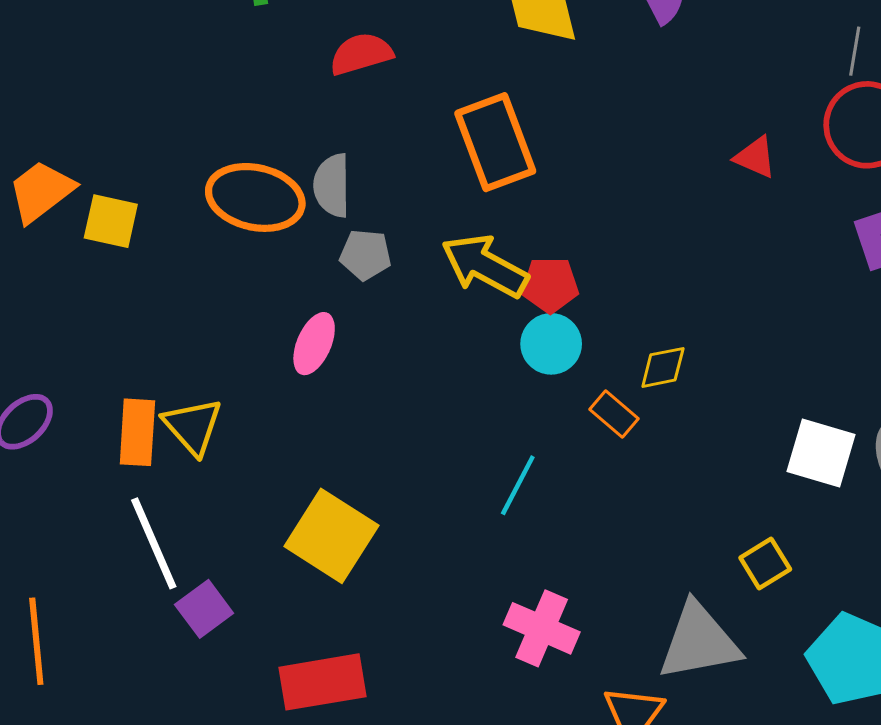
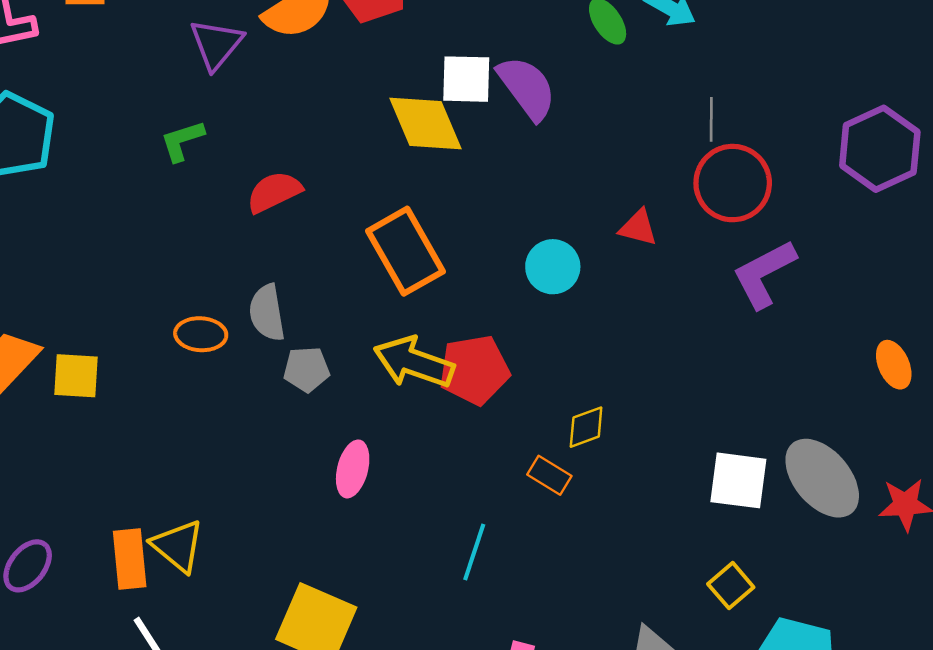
orange ellipse: (255, 197) -> (201, 334), size x0.6
red pentagon: (550, 285) -> (474, 370), size x1.4
pink ellipse: (314, 344) -> (353, 469), moved
cyan circle: (551, 344) -> (553, 267), moved
yellow square: (765, 564) -> (731, 586), moved

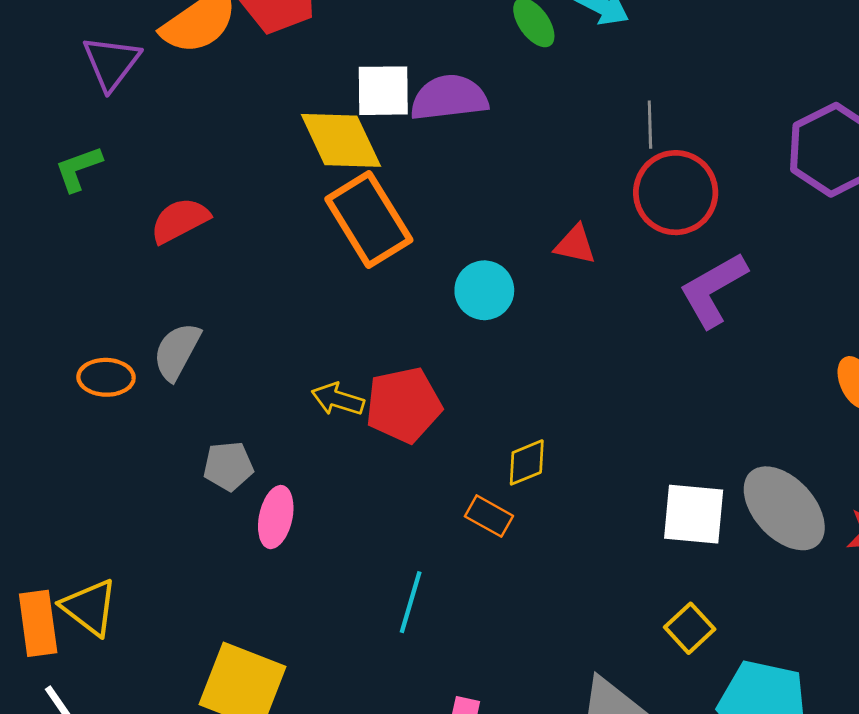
purple semicircle: (527, 88) -> (449, 98), turned -58
orange rectangle: (406, 251) -> (369, 220), moved
gray semicircle: (267, 313) -> (177, 351), turned 40
yellow arrow: (414, 362) -> (338, 399), size x0.6
gray pentagon: (307, 369) -> (228, 466), moved

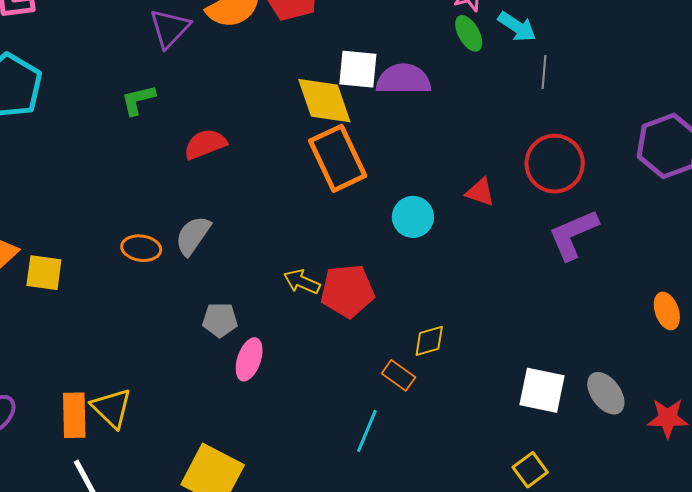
gray line: (650, 125) -> (544, 72), moved
gray ellipse: (784, 508) -> (606, 393), size x0.7
cyan line: (411, 602) -> (367, 431), moved

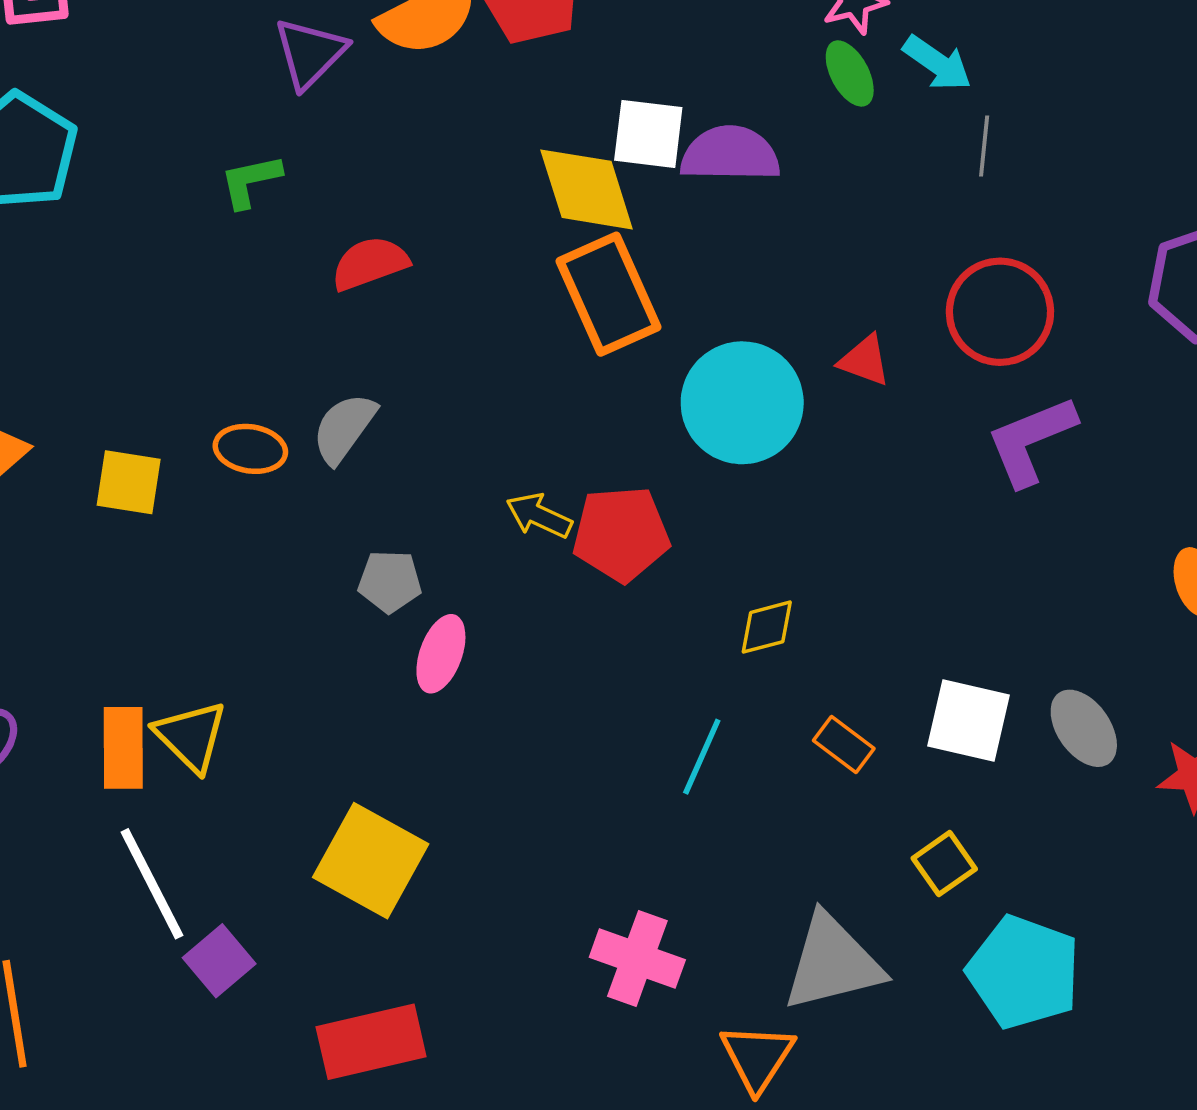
cyan circle: (413, 217) -> (742, 403), size x1.6
yellow square: (44, 273) -> (129, 482), moved
orange rectangle: (398, 375) -> (844, 745), moved
cyan line: (367, 431) -> (702, 757), moved

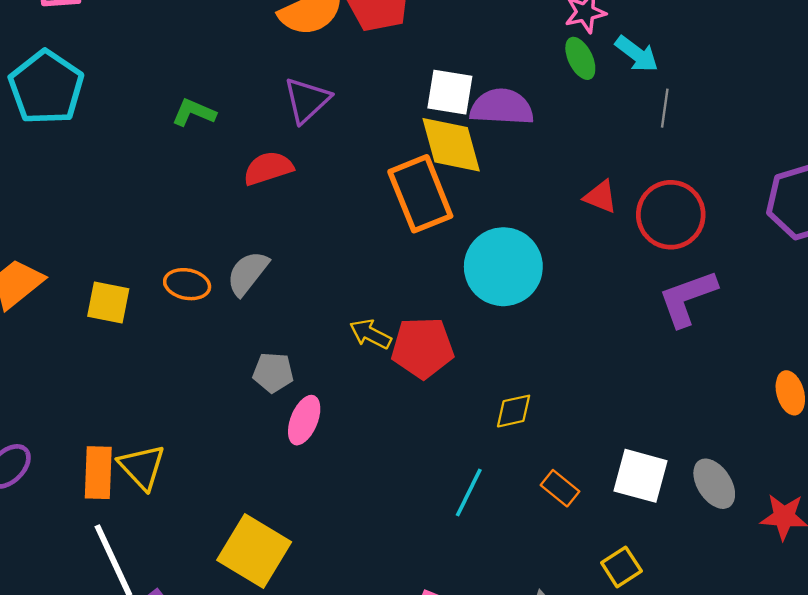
purple triangle: (310, 53) -> (307, 100), moved
green L-shape: (251, 181) -> (194, 113), turned 33
yellow diamond: (587, 189) -> (451, 145), moved
red triangle: (865, 360) -> (600, 197), moved

